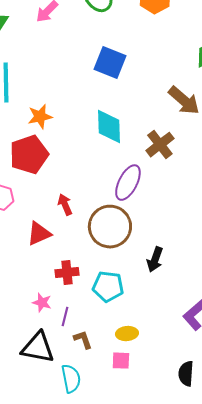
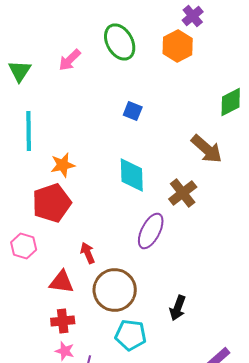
blue square: (110, 63) -> (133, 111), size x0.6
brown circle: (110, 227) -> (115, 290), moved
red triangle: (39, 234) -> (62, 282), turned 32
red cross: (67, 273) -> (63, 321), moved

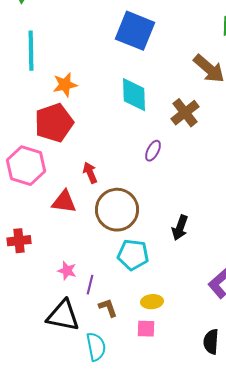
blue square: (133, 111) -> (135, 31), size x2.0
purple ellipse: (151, 231) -> (153, 151), size x0.6
pink hexagon: (24, 246) -> (26, 166), size x1.5
red cross: (63, 321) -> (19, 241), moved

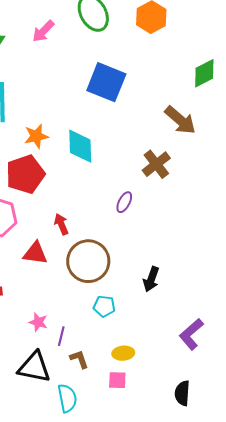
cyan diamond: (134, 95) -> (80, 146), moved
cyan pentagon: (133, 255) -> (104, 306), size x0.7

